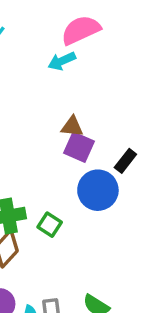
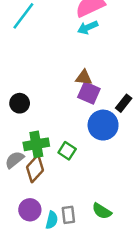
cyan arrow: (62, 61) -> (88, 27), moved

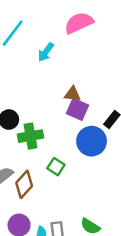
cyan arrow: (88, 27) -> (46, 52), moved, turned -30
green cross: (36, 144) -> (30, 136), moved

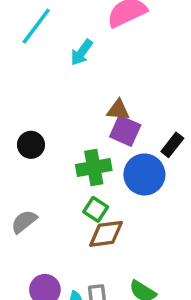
green cross: (30, 136) -> (94, 168), moved
brown diamond: (24, 184) -> (106, 234), moved, turned 40

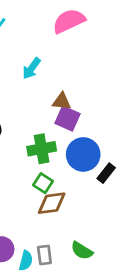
cyan arrow: (82, 52) -> (32, 68), moved
black rectangle: (172, 145) -> (106, 173), moved

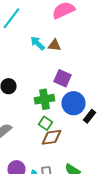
cyan arrow: (32, 68) -> (38, 43), turned 98
brown triangle: (62, 101) -> (54, 45), moved

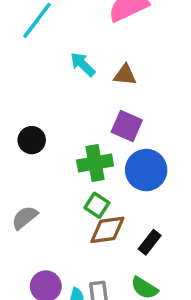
brown triangle: (54, 45) -> (125, 75), moved
black rectangle: (90, 116) -> (150, 242), moved

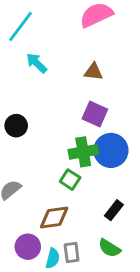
cyan arrow: (83, 64) -> (37, 63), moved
green cross: (95, 163) -> (83, 152), moved
brown diamond: (107, 230) -> (54, 218), moved

